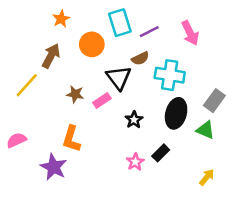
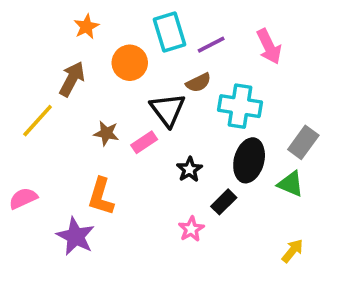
black rectangle: (161, 153) -> (224, 202), moved

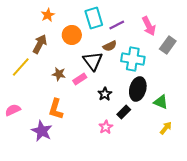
gray rectangle: (303, 142) -> (168, 45), moved
yellow arrow: (292, 251) -> (166, 128), moved

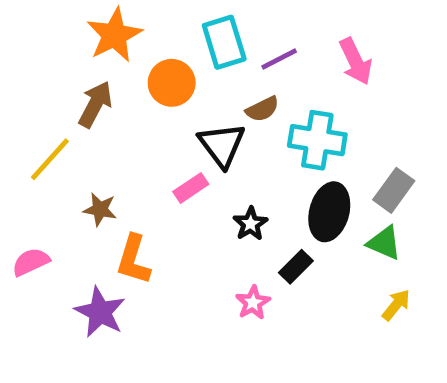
orange star: (48, 15) -> (114, 35), size x1.6
gray rectangle: (168, 45) -> (394, 190), moved
brown star: (59, 74) -> (100, 209), moved

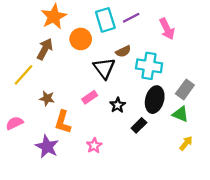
purple line: (279, 59) -> (131, 18), moved
pink rectangle: (191, 188) -> (90, 97), moved
pink star: (253, 303) -> (94, 145), moved

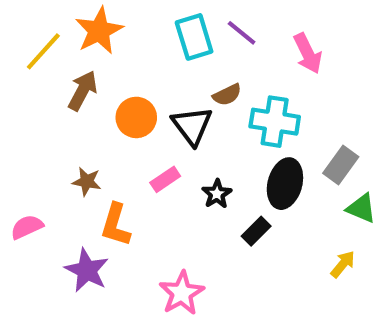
purple line: (131, 18) -> (242, 33), turned 66
orange circle: (81, 39) -> (136, 117), moved
yellow line: (23, 75) -> (43, 51), moved
green triangle: (180, 114) -> (361, 208), moved
pink star: (94, 145) -> (182, 293), moved, size x1.5

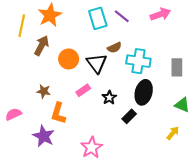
yellow line: (43, 51) -> (22, 26), turned -30
pink arrow: (308, 53) -> (160, 14), moved, turned -84
gray rectangle: (341, 165) -> (177, 67), moved, turned -36

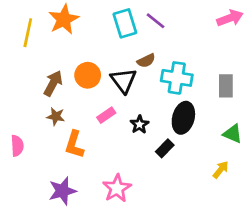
pink arrow: (160, 14) -> (230, 18), moved
brown arrow: (42, 45) -> (53, 83), moved
pink semicircle: (13, 114) -> (17, 146), turned 112
purple star: (44, 136) -> (62, 191), moved, turned 30

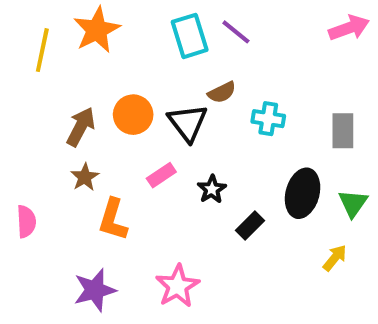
cyan cross: (177, 78) -> (268, 119), size x0.7
brown star: (56, 116) -> (85, 177), turned 30
black ellipse: (183, 118) -> (303, 193), moved
green triangle: (233, 134) -> (353, 203), turned 42

